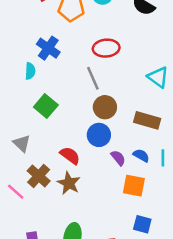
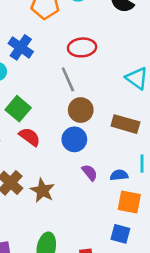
red semicircle: (70, 155) -> (30, 137), moved
blue semicircle: (141, 155) -> (119, 175), moved, turned -35
purple semicircle: (118, 158) -> (90, 173), moved
orange square: (134, 186) -> (129, 202), moved

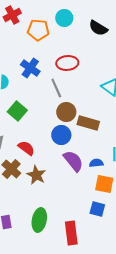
blue cross: (21, 47) -> (30, 68), moved
brown rectangle: (125, 124) -> (88, 123), moved
red semicircle: (30, 137) -> (26, 148), moved
purple semicircle: (90, 173) -> (73, 161), size x1.6

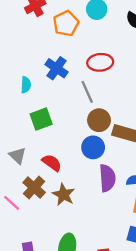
orange pentagon: (38, 30) -> (66, 23), turned -30
green square: (17, 111) -> (41, 119), turned 30
purple semicircle: (73, 161) -> (107, 178), turned 35

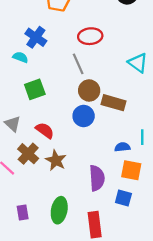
blue cross: (56, 68) -> (36, 37), moved
cyan semicircle: (26, 85) -> (20, 57), turned -72
purple semicircle: (107, 178) -> (97, 178), moved

